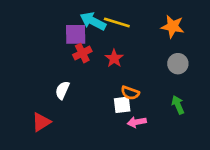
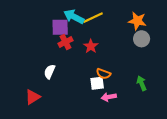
yellow line: (117, 22) -> (93, 18), turned -42
gray circle: (178, 64) -> (142, 39), moved

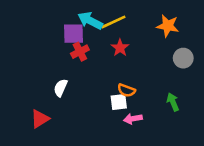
gray circle: (142, 39) -> (183, 58), moved
red star: (91, 46) -> (120, 48), moved

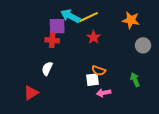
red cross: (80, 52) -> (52, 40), moved, turned 32

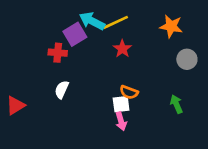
purple square: (57, 26) -> (75, 34), turned -30
red cross: (52, 40) -> (58, 53), moved
red triangle: (31, 93) -> (16, 105), moved
pink arrow: (104, 93) -> (121, 121), moved, turned -96

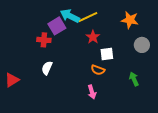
white square: (121, 104) -> (107, 54), moved

